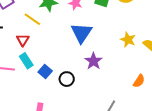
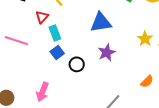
blue triangle: (81, 33) -> (101, 22), turned 35
cyan rectangle: (26, 61) -> (55, 33), moved

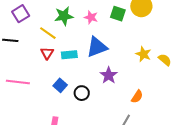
red triangle: (42, 17) -> (47, 53), moved
cyan rectangle: (55, 33) -> (69, 55), moved, turned -63
orange semicircle: (147, 81) -> (137, 97), moved

